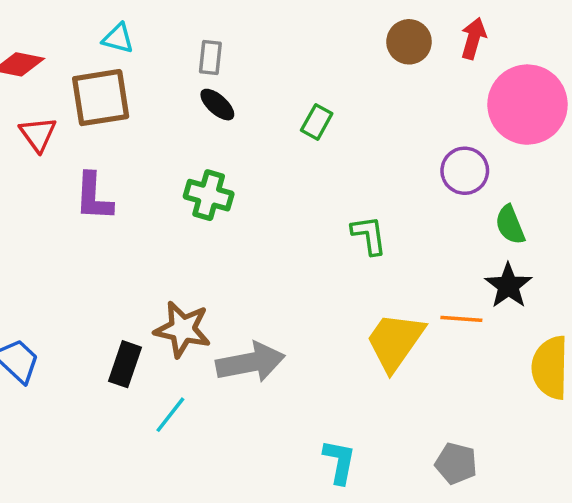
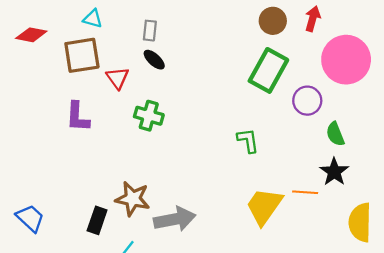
green rectangle: (317, 122) -> (268, 70), moved, size x2.0
red triangle: (38, 134) -> (118, 78), moved

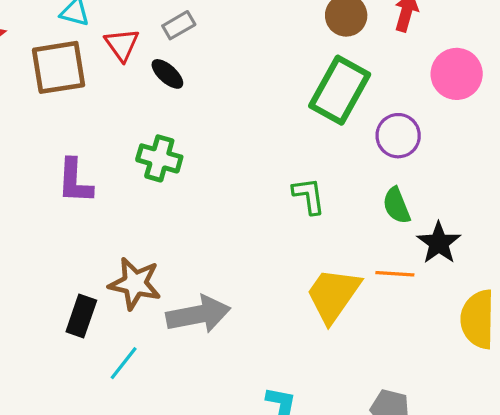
gray rectangle: (150, 31) -> (179, 25), moved, turned 54
pink circle: (346, 60) -> (457, 74), size x0.7
red triangle: (118, 78) -> (122, 45), moved
purple L-shape: (78, 117) -> (75, 181), moved
green semicircle: (335, 134) -> (396, 206), moved

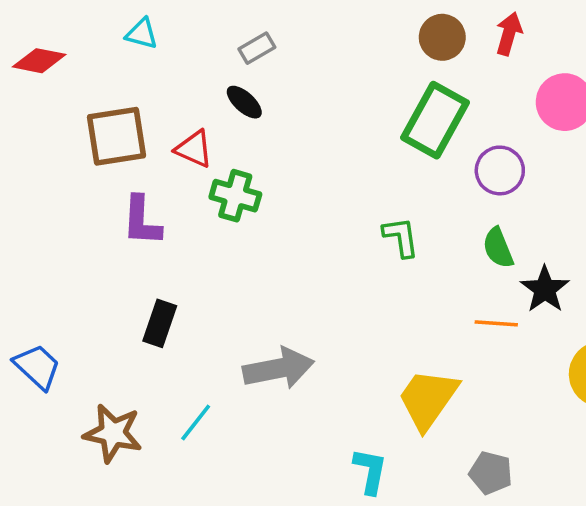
red triangle: (122, 45) -> (194, 149), moved, turned -30
brown square: (59, 67) -> (116, 136), moved
brown star: (135, 284) -> (113, 433), moved
yellow trapezoid: (333, 295) -> (428, 399), moved
black rectangle: (81, 316) -> (160, 323), moved

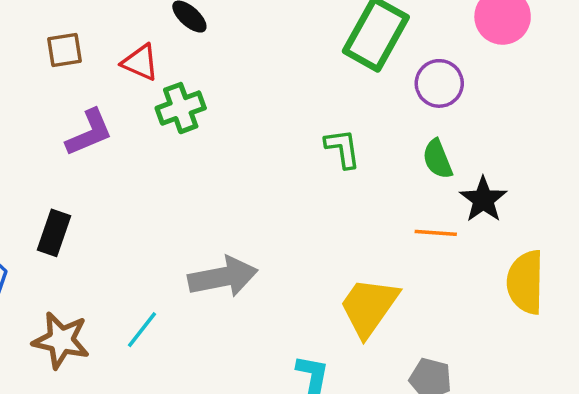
brown square: (116, 136) -> (65, 50), size x0.6
green cross: (235, 196) -> (181, 108), turned -36
purple L-shape: (142, 221) -> (89, 133), turned -116
black rectangle: (160, 323) -> (54, 233), moved

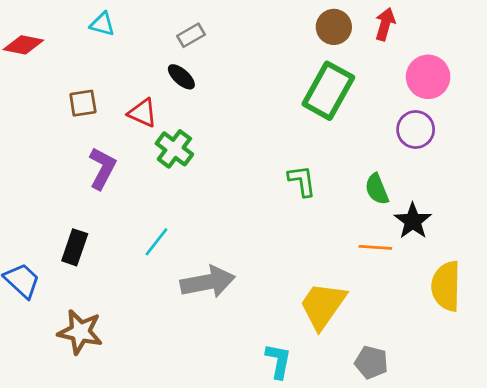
purple circle: (439, 83) -> (416, 129), moved
green cross: (181, 108) -> (174, 149), turned -33
purple L-shape: (89, 133) -> (102, 168), turned -39
cyan line: (142, 330) -> (156, 242), moved

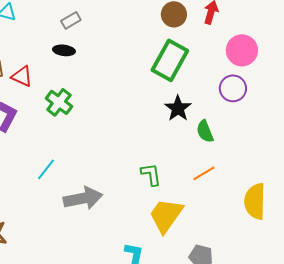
black ellipse: (181, 77) -> (64, 50), turned -35
red triangle: (143, 113) -> (22, 76), moved
green L-shape: (302, 181) -> (151, 174), moved
black star: (413, 221) -> (178, 108), moved
orange line: (375, 247) -> (204, 173), turned -35

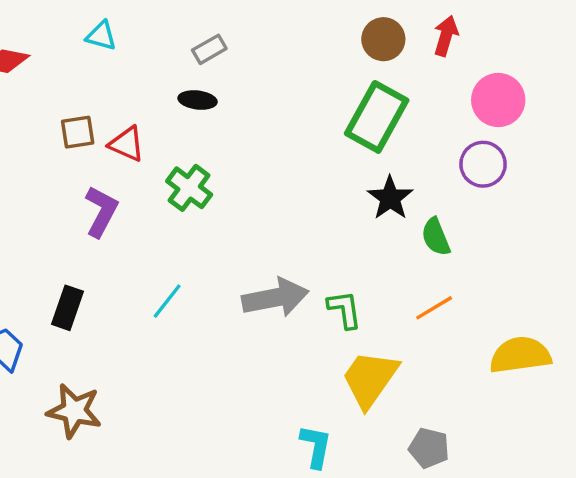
gray arrow: (83, 198) -> (275, 298), moved
yellow semicircle: (255, 201) -> (520, 355), turned 81

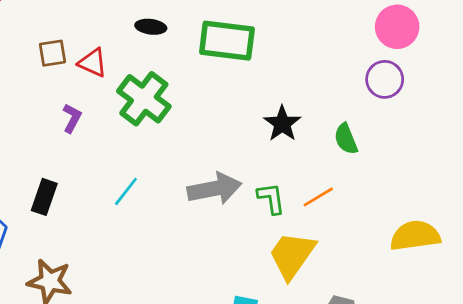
green rectangle: (377, 117) -> (227, 41), moved, turned 68
green cross: (189, 188) -> (144, 99), size x1.4
black star: (390, 198) -> (282, 124), moved
purple L-shape: (101, 211) -> (72, 118), size x0.7
orange line: (434, 308) -> (318, 197), moved

